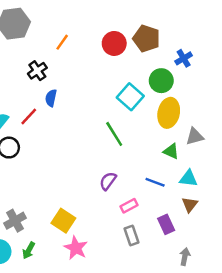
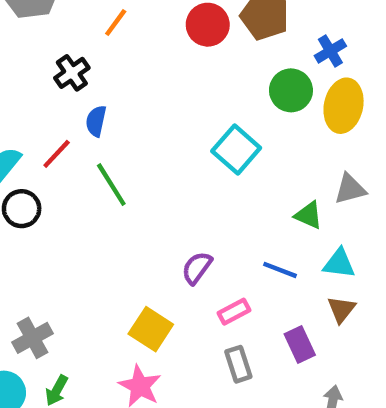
cyan square: (130, 97) -> (236, 150), moved
yellow ellipse: (169, 113) -> (344, 106), moved
green line: (114, 134) -> (111, 185), moved
yellow square: (63, 221) -> (151, 329), moved

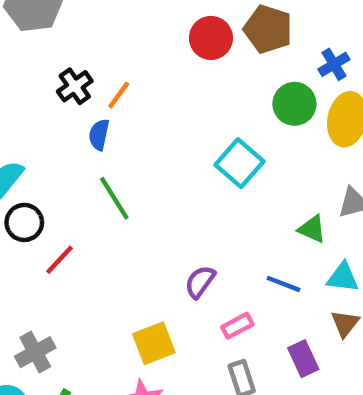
orange line: (116, 22) -> (119, 95), moved
red line: (57, 154) -> (59, 260), moved
yellow square: (151, 329) -> (154, 343), turned 36

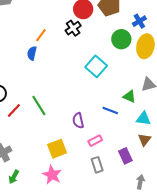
black cross: (75, 86) -> (73, 28), moved
green line: (114, 198) -> (39, 106), moved
purple semicircle: (200, 282) -> (78, 121), turned -49
blue line: (283, 284) -> (110, 111), moved

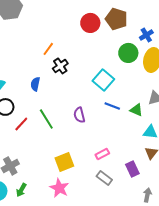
black cross: (73, 28) -> (60, 66), moved
blue semicircle: (32, 53) -> (35, 84), moved
blue line: (110, 111) -> (112, 106), moved
purple semicircle: (78, 121) -> (79, 115), moved
gray rectangle: (97, 165) -> (104, 178), turned -35

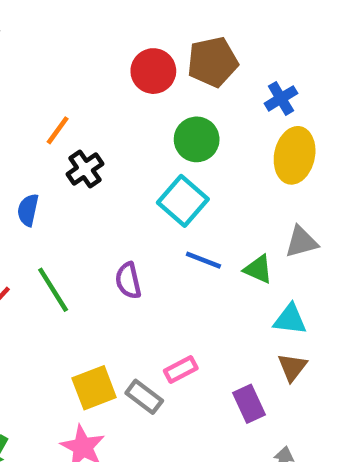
brown pentagon: (116, 19) -> (213, 62), turned -30
green circle: (128, 53) -> (197, 139), moved
gray rectangle: (104, 178) -> (144, 397), moved

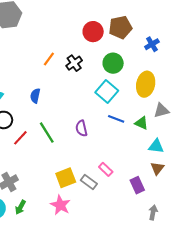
yellow ellipse: (295, 155) -> (146, 84), moved
black cross: (85, 169) -> (74, 63), moved
pink rectangle: (181, 369) -> (106, 169), turned 72

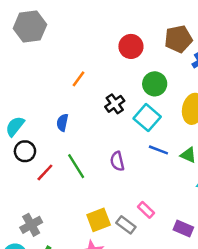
brown pentagon: (120, 27) -> (178, 39), moved
black cross: (74, 63) -> (115, 104), moved
purple rectangle: (137, 185) -> (183, 229), turned -42

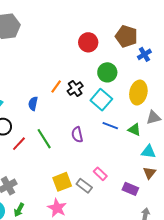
brown pentagon: (178, 39) -> (126, 36), turned 30
orange line: (79, 79) -> (56, 86), moved

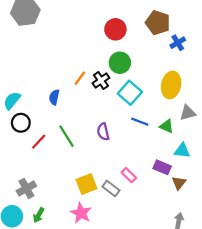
green circle: (107, 72) -> (120, 63), moved
brown triangle: (149, 173) -> (179, 183), moved
purple rectangle: (130, 189) -> (162, 167), moved

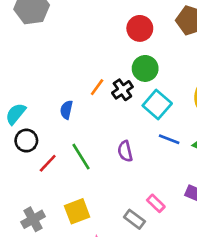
yellow square: (86, 184) -> (77, 211), moved

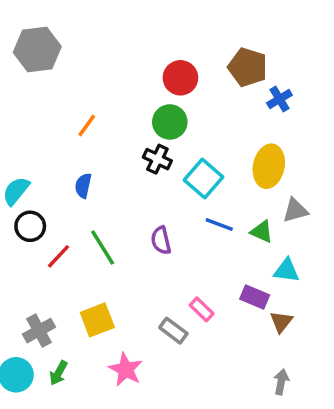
green circle: (145, 68) -> (170, 122), moved
orange line: (97, 87) -> (87, 126), moved
black cross: (122, 90) -> (157, 159), turned -30

